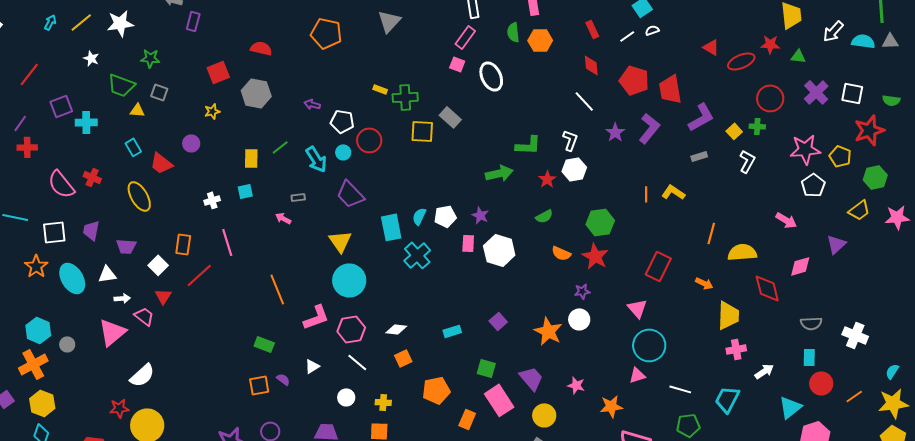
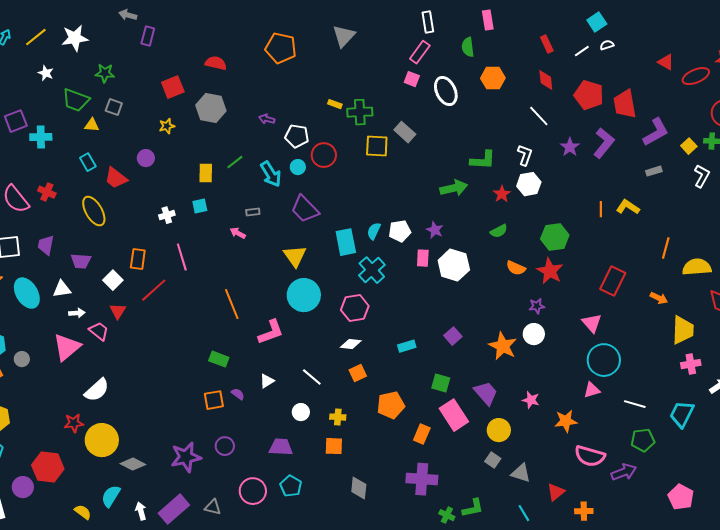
orange hexagon: (540, 40) -> (493, 78), moved
pink hexagon: (351, 329) -> (355, 308), moved

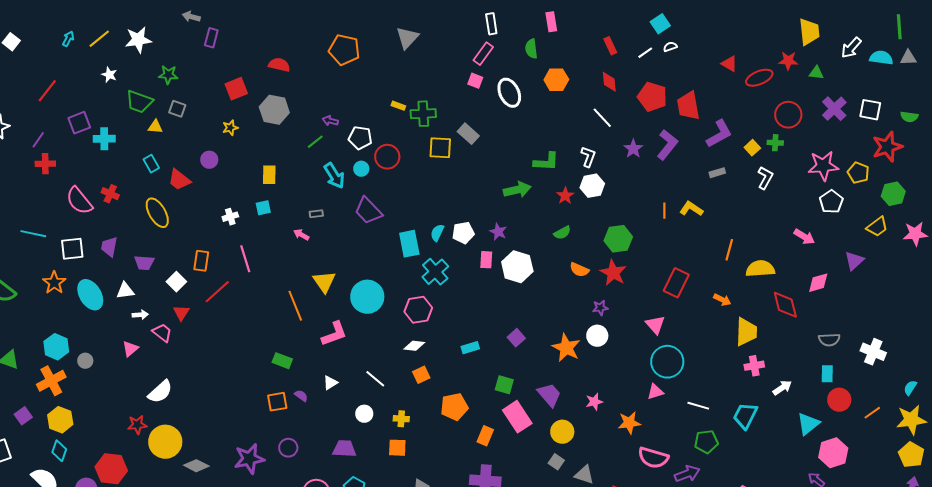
green line: (235, 162) -> (315, 142), moved
yellow triangle: (295, 256) -> (324, 282), moved
pink triangle: (67, 347) -> (130, 349), size x0.6
pink star: (531, 400) -> (594, 402), turned -30

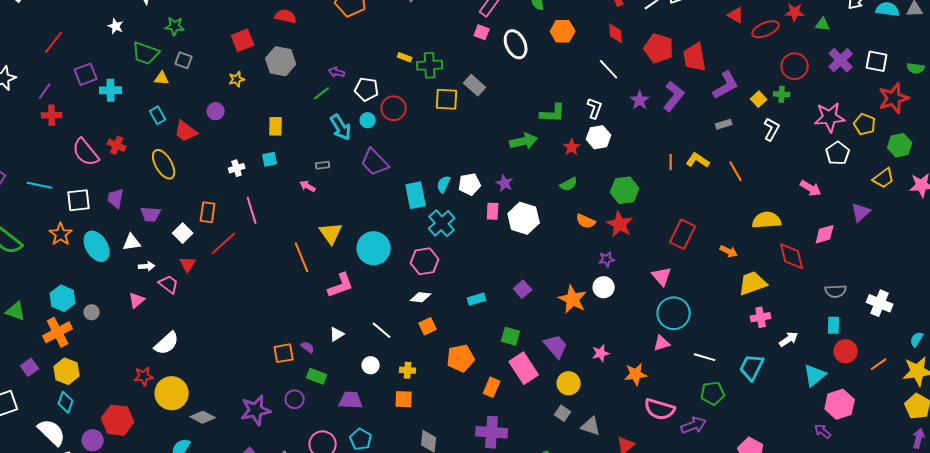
orange line: (729, 250) -> (736, 171), moved, turned -45
yellow trapezoid: (746, 332) -> (753, 283), turned -112
green rectangle: (282, 361) -> (317, 376), moved

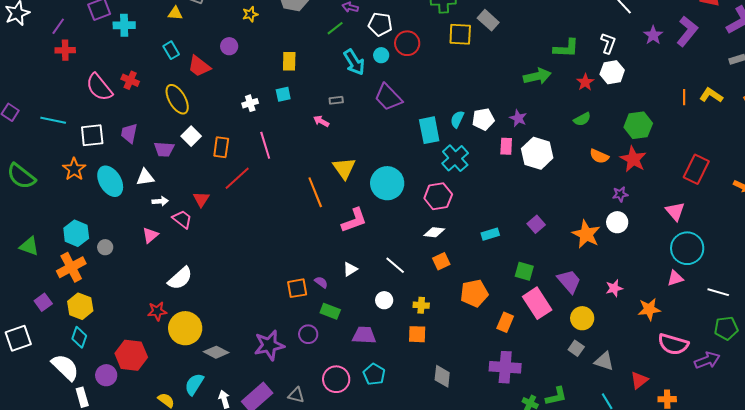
white square: (183, 233) -> (191, 136), moved

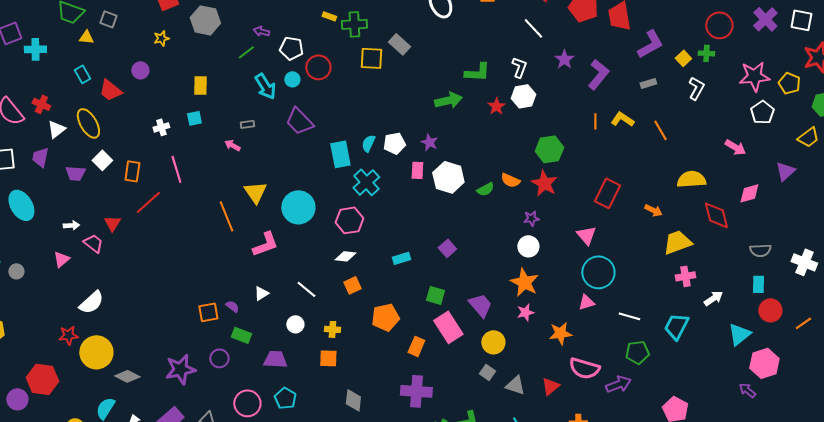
purple L-shape: (687, 31) -> (598, 74), moved
green semicircle: (582, 119) -> (485, 189), moved
white triangle: (145, 177) -> (56, 129), moved, turned -30
orange star: (586, 234) -> (524, 282), moved
red triangle: (639, 380) -> (550, 386), moved

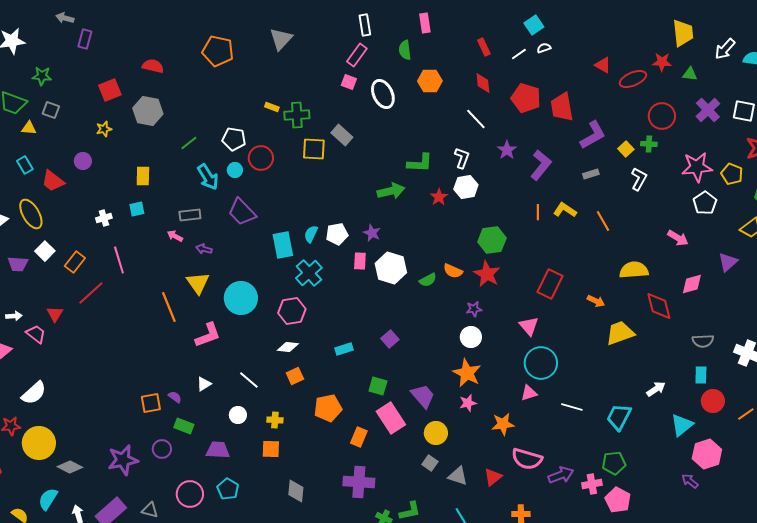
purple arrow: (261, 31) -> (204, 249), moved
gray rectangle: (247, 124) -> (190, 215), size x1.5
orange rectangle: (132, 171) -> (75, 262), turned 30
pink cross: (685, 276) -> (592, 484), moved
green pentagon: (637, 352) -> (614, 463), moved

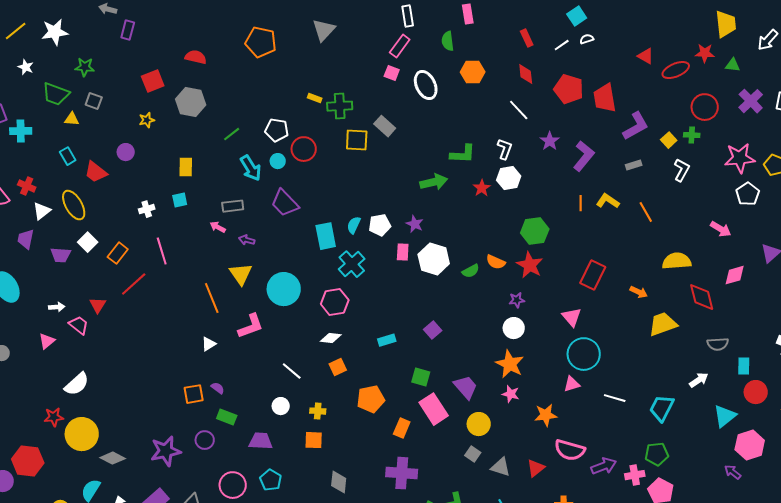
gray semicircle: (703, 341) -> (718, 344), moved
white triangle: (204, 384) -> (209, 344), moved
pink star: (468, 403) -> (511, 394), turned 30

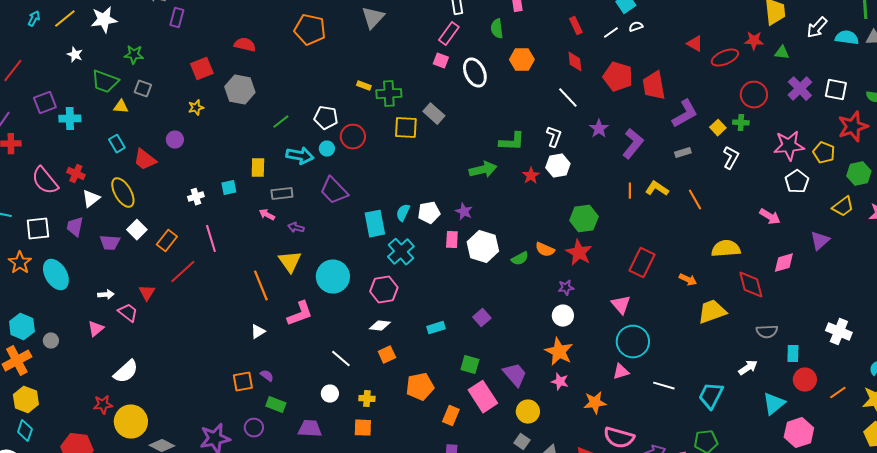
yellow rectangle: (186, 167) -> (258, 168), moved
cyan arrow: (251, 168) -> (300, 156), turned -48

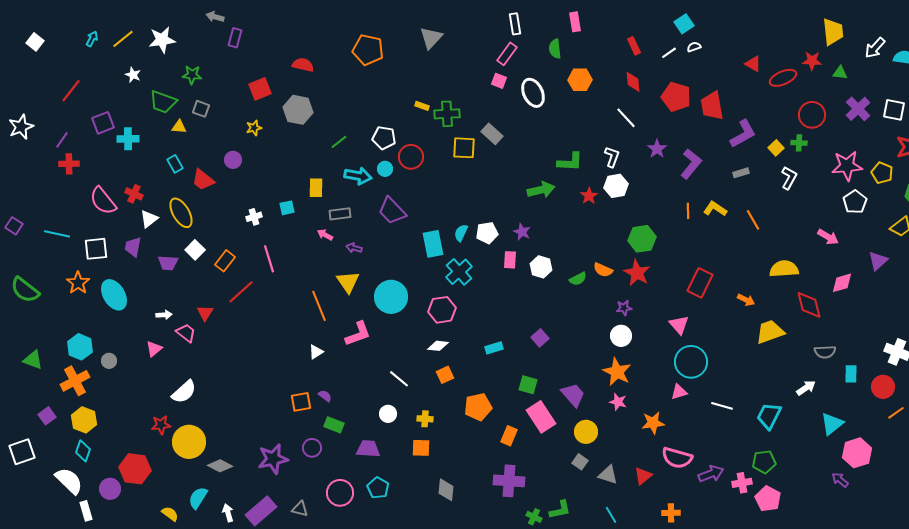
white hexagon: (483, 247) -> (541, 267), size x0.7
red circle: (805, 380) -> (883, 387), moved

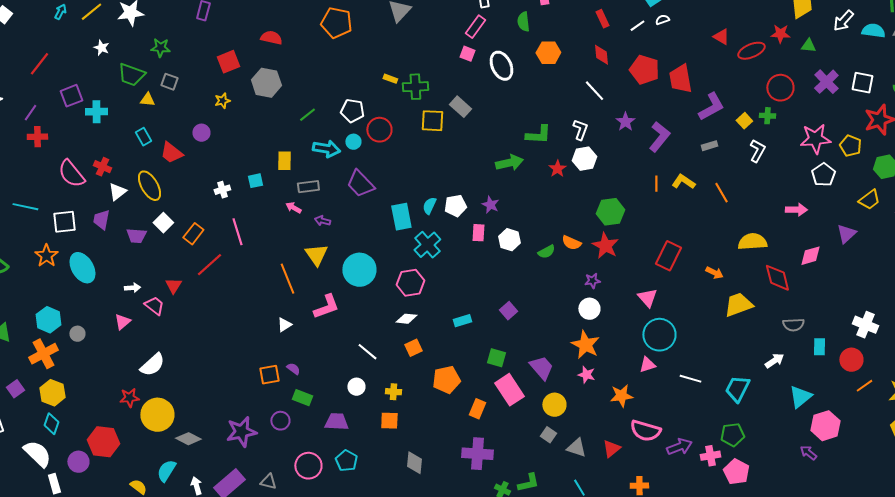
pink arrow: (828, 237) -> (796, 210), turned -30

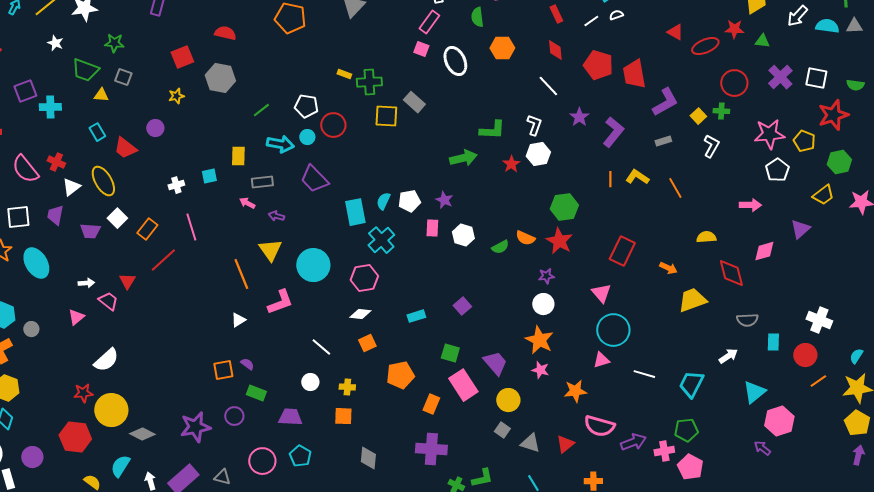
yellow semicircle: (752, 242) -> (706, 237), size x0.7
red hexagon: (103, 442) -> (75, 437), moved

